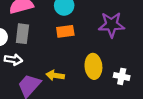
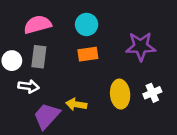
white cross: (122, 76) -> (152, 93), moved, turned -35

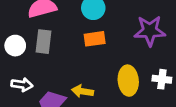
white arrow: (29, 86) -> (22, 85), moved
white cross: (152, 93) -> (162, 79), turned 30

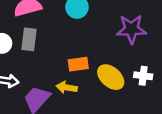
orange rectangle: (95, 39) -> (78, 64), moved
yellow ellipse: (128, 81) -> (111, 77), turned -44

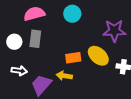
yellow ellipse: (111, 77) -> (98, 56), moved

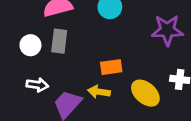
yellow ellipse: (98, 56) -> (145, 93), moved

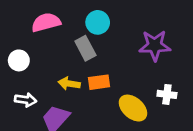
gray rectangle: (59, 41) -> (85, 48), moved, turned -35
yellow arrow: (99, 92) -> (69, 84), moved

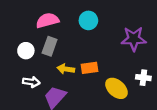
gray rectangle: (85, 48) -> (50, 46), moved, turned 48

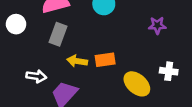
purple star: (134, 39) -> (157, 25), size x0.6
white circle: (26, 51) -> (16, 24), moved

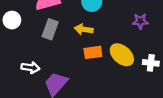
yellow arrow: (77, 61) -> (84, 29), moved
yellow ellipse: (137, 84) -> (122, 55), moved

